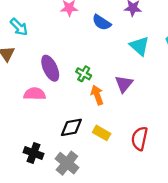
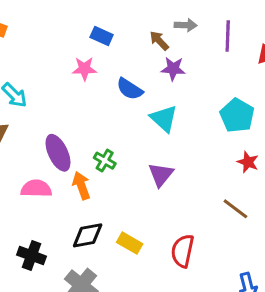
cyan triangle: (139, 46) -> (164, 119), moved
orange arrow: (97, 95) -> (81, 185), moved
black cross: (33, 153) -> (32, 256), moved

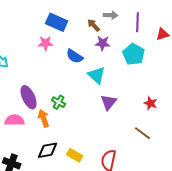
blue rectangle: (102, 36) -> (57, 22), size x1.5
cyan pentagon: (237, 115) -> (134, 54), moved
purple triangle: (161, 175) -> (109, 102), moved

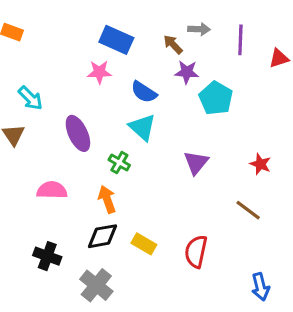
cyan pentagon: (134, 54) -> (216, 98), moved
cyan triangle: (97, 75) -> (142, 127), moved
purple ellipse: (29, 97) -> (78, 133), moved
orange arrow: (44, 118) -> (107, 199), moved

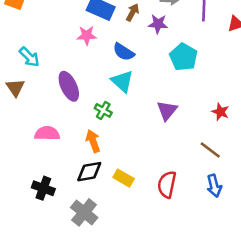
brown arrow: (173, 44) -> (133, 12), moved, turned 72
purple star: (187, 72) -> (158, 24), moved
blue arrow: (260, 287) -> (214, 186), moved

